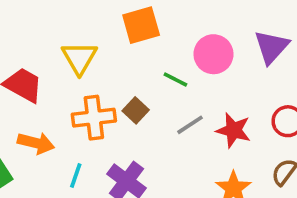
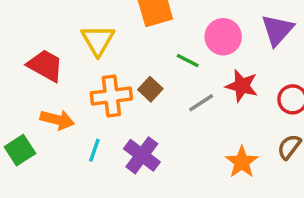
red star: (233, 130) -> (242, 86), moved

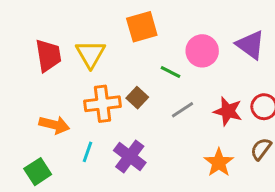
purple triangle: (277, 30) -> (250, 45), turned -36
red trapezoid: (45, 66) -> (48, 55), moved, turned 52
red star: (242, 86) -> (228, 111), moved
green square: (20, 150) -> (38, 172), moved

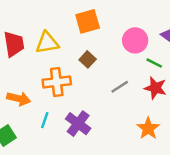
yellow triangle: (91, 54) -> (47, 43), turned 50
green line: (170, 72) -> (154, 63), moved
brown square: (137, 98) -> (88, 59), moved

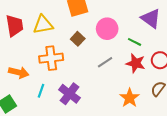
pink circle: (135, 40) -> (107, 29), moved

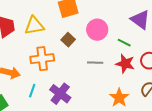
gray line: (105, 62) -> (95, 63), turned 35

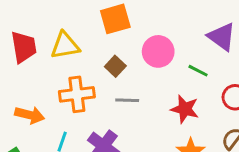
gray line: (95, 63) -> (127, 100), moved
red star: (125, 64) -> (185, 109), moved

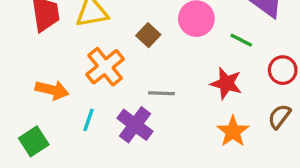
orange cross: (77, 94) -> (105, 67), turned -32
gray line: (127, 100) -> (162, 93), moved

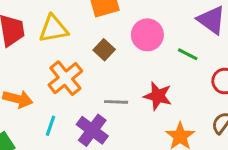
red star: (226, 83) -> (158, 96), moved

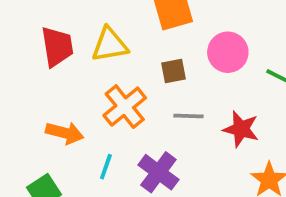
brown square: (104, 50) -> (173, 71), turned 36
gray line: (116, 102) -> (188, 116), moved

